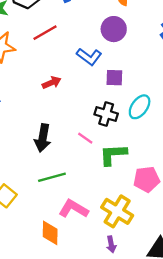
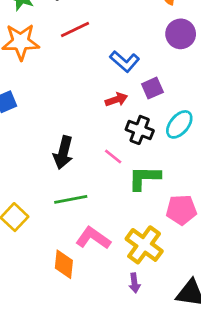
purple circle: (114, 29) -> (181, 34), moved
purple square: (114, 78) -> (152, 88), turned -30
red arrow: (52, 83) -> (116, 100), moved

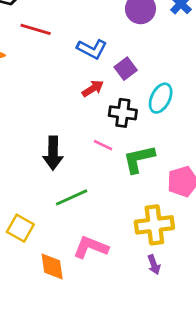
red line: (75, 30) -> (36, 29), turned 56
pink L-shape: (93, 238) -> (91, 247), moved
yellow cross: (144, 245) -> (154, 225), turned -30
orange diamond: (64, 264) -> (52, 266), moved

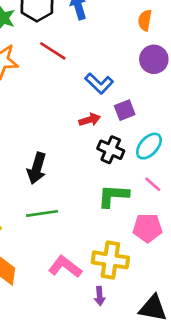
pink line: (103, 145) -> (153, 184), moved
pink L-shape: (91, 247) -> (65, 267), moved

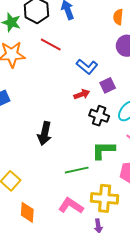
green line: (42, 213) -> (77, 170), moved

